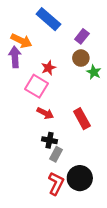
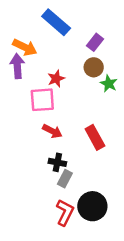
pink square: (37, 86) -> (42, 100), turned -35

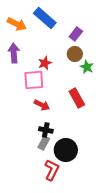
orange arrow: (25, 47) -> (17, 24), moved
red rectangle: (95, 137) -> (77, 98), moved
gray rectangle: (65, 179) -> (44, 143), moved
black circle: (92, 206) -> (66, 150), moved

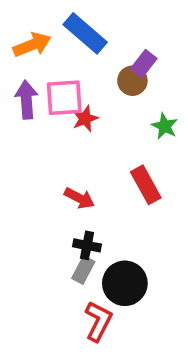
orange arrow: (17, 24) -> (32, 45), turned -48
brown circle: (75, 54) -> (132, 81), moved
pink square: (34, 80) -> (64, 98), moved

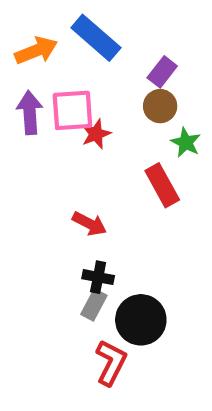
brown circle: (132, 81) -> (160, 106), moved
red rectangle: (146, 185) -> (162, 185), moved

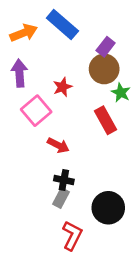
brown circle: (160, 106) -> (104, 69), size x1.4
pink square: (72, 110) -> (36, 111), moved, turned -36
black circle: (141, 320) -> (108, 208), moved

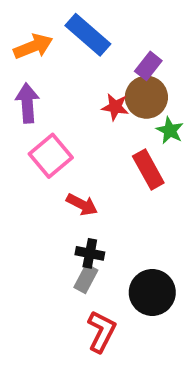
red star: (62, 87) -> (115, 107), moved, turned 30

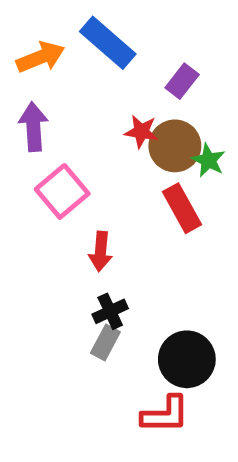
brown circle: (146, 97) -> (175, 146), moved
red arrow: (82, 205) -> (101, 251), turned 68
black cross: (90, 253) -> (110, 311), turned -36
red L-shape: (101, 332) -> (165, 414), moved, turned 63

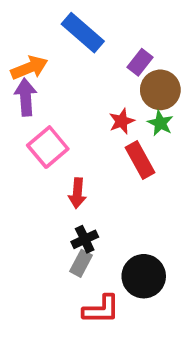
orange arrow: (41, 57) -> (29, 68), moved
red star: (141, 131) -> (122, 121), moved, turned -30
brown circle: (175, 146) -> (160, 90), moved
red L-shape: (165, 414) -> (101, 309), moved

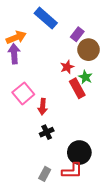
green star: (160, 123) -> (85, 77), moved
pink square: (48, 147) -> (23, 93), moved
gray rectangle: (81, 263) -> (45, 174), moved
red L-shape: (101, 309) -> (72, 171), moved

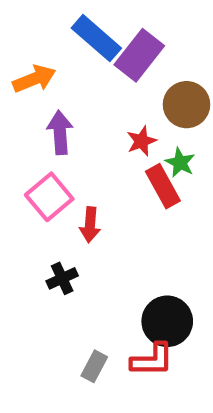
purple rectangle: (77, 34) -> (139, 55), moved, size x1.6
purple arrow: (14, 54) -> (60, 132), moved
black cross: (47, 132) -> (62, 278), moved

